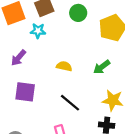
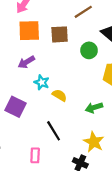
cyan star: (38, 31) -> (42, 82), moved
purple arrow: (18, 58) -> (26, 62), moved

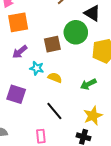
brown square: (60, 34) -> (52, 44), moved
green circle: (89, 50) -> (76, 32), size x1.5
yellow star: (94, 142) -> (93, 116), turned 30

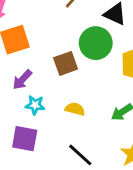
cyan star: (37, 68) -> (35, 105), moved

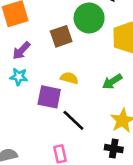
cyan star: (35, 105) -> (19, 77), moved
purple square: (25, 139) -> (49, 97), moved

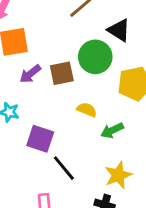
purple arrow: (21, 51) -> (30, 74), moved
yellow semicircle: (69, 78) -> (87, 110), moved

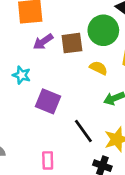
yellow semicircle: (87, 110) -> (98, 68), moved
black line: (64, 168) -> (83, 131), moved

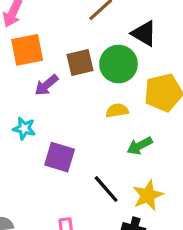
brown square: (72, 43) -> (80, 63), moved
yellow semicircle: (98, 68) -> (117, 110), turned -30

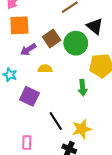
brown square: (80, 63) -> (52, 39), turned -30
yellow semicircle: (117, 110) -> (45, 69), moved
green arrow: (140, 146) -> (83, 88), moved, turned -77

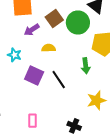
black line: (56, 121) -> (59, 80), moved
yellow star: (82, 129) -> (96, 100), moved

